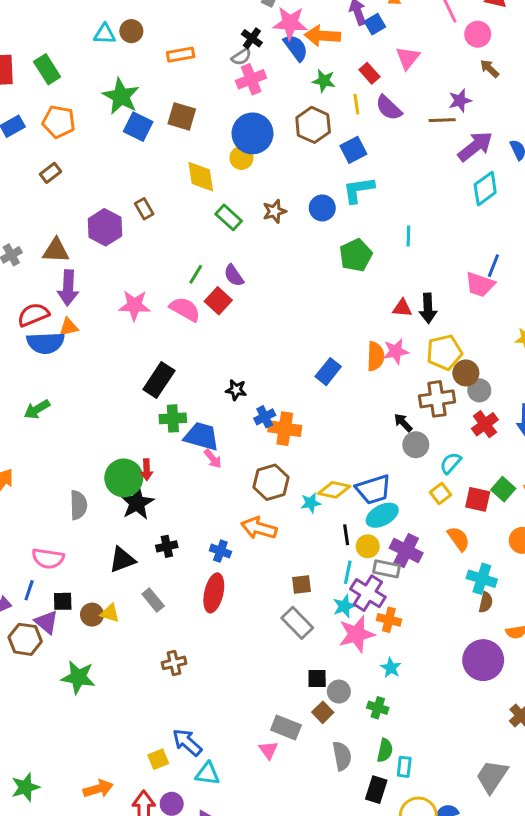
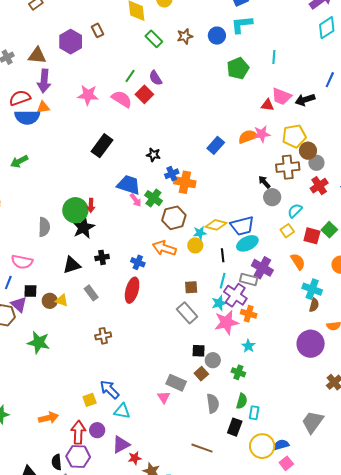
pink trapezoid: (480, 285) -> (281, 96), moved
black arrow: (428, 308) -> (305, 100), moved, turned 72
orange semicircle: (375, 356) -> (248, 137), turned -114
green cross: (173, 418) -> (153, 198), moved, turned 36
yellow circle: (368, 546) -> (195, 245), moved

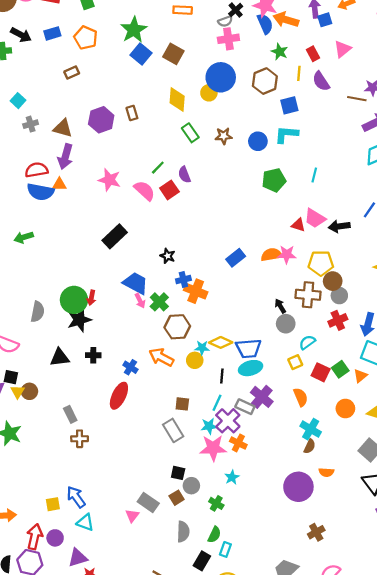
gray rectangle: (91, 293) -> (70, 414), moved
yellow triangle: (62, 300) -> (17, 392), moved, turned 32

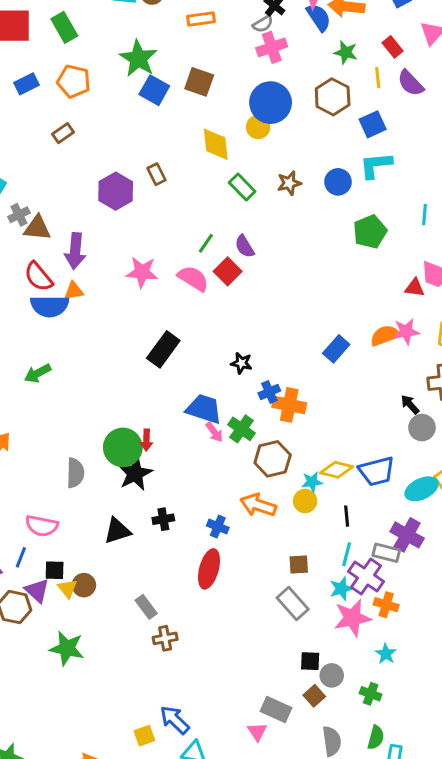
brown triangle: (63, 128) -> (37, 228), moved
red semicircle: (36, 170) -> (38, 277), turned -110
cyan ellipse: (251, 368) -> (421, 489), moved

